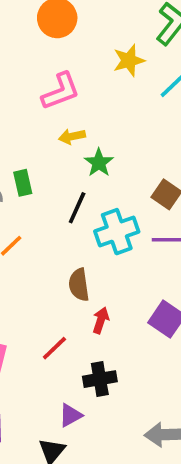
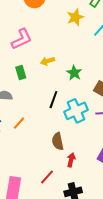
pink L-shape: (61, 91) -> (22, 39), moved
green star: (99, 163) -> (74, 73), moved
green rectangle: (23, 183) -> (21, 72), moved

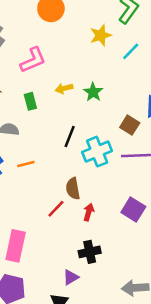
green star: (74, 73) -> (93, 92), moved
orange line: (19, 123) -> (26, 164), turned 32
red line: (47, 177) -> (56, 209), moved

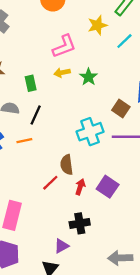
pink L-shape: (33, 60) -> (64, 46), moved
black line: (70, 137) -> (36, 115), moved
purple square: (133, 209) -> (108, 187), moved

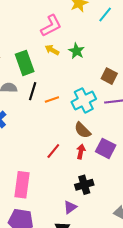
yellow arrow: (62, 73) -> (52, 50), turned 48
green rectangle: (31, 83) -> (25, 63), size x1.6
orange line: (24, 141) -> (52, 99), moved
brown semicircle: (67, 165) -> (82, 130), moved, turned -30

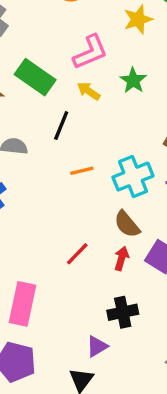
green star: (76, 51) -> (133, 80), moved
green rectangle: (25, 63) -> (35, 77), moved, turned -40
black line: (33, 91) -> (61, 125), moved

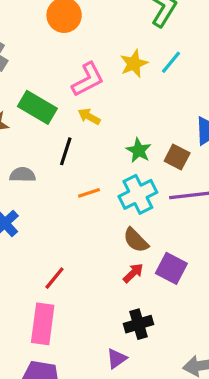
yellow star: (138, 19) -> (134, 64), moved
green star: (133, 80) -> (139, 150), moved
red line: (77, 254) -> (55, 278), moved
red arrow: (121, 258) -> (133, 273), turned 35

